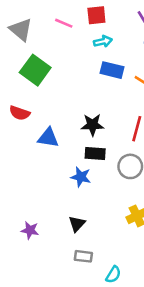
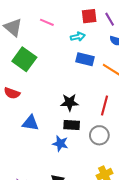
red square: (96, 15) -> (89, 16), moved
blue triangle: (48, 138) -> (31, 123), moved

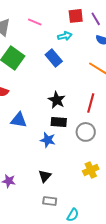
blue rectangle: (85, 59) -> (54, 58), moved, turned 36
black star: (70, 102) -> (57, 100), turned 30

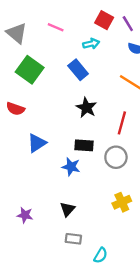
red square: (76, 16) -> (104, 20), turned 35
black star: (57, 100) -> (86, 108), moved
blue triangle: (19, 120) -> (37, 143), turned -42

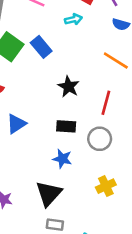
blue rectangle: (78, 70) -> (41, 47), moved
blue star: (71, 167) -> (62, 159), moved
black triangle: (67, 209) -> (49, 194), size x1.6

